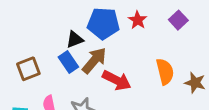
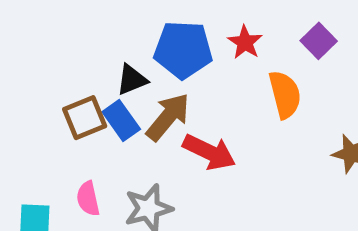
brown square: (28, 69) -> (85, 118), moved
orange semicircle: (165, 72) -> (285, 95), moved

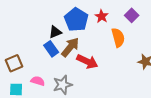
blue pentagon: (183, 50) -> (76, 20), turned 30
brown square: (85, 118) -> (14, 63), moved
pink semicircle: (88, 199) -> (38, 81), turned 120

